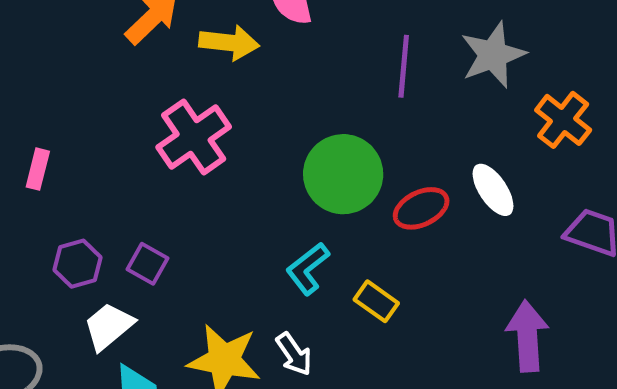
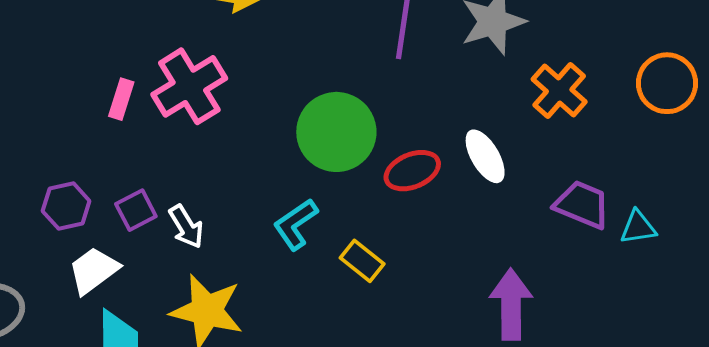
pink rectangle: (38, 169) -> (121, 99), moved
purple square: (148, 264) -> (136, 210), turned 30
white arrow: (294, 354) -> (186, 227), moved

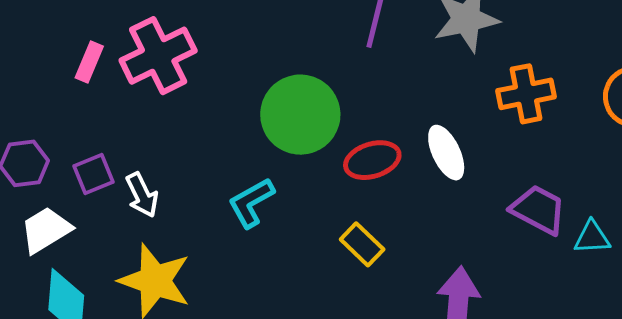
orange cross: (559, 90) -> (526, 94), turned 32
yellow rectangle: (362, 261) -> (362, 244), moved

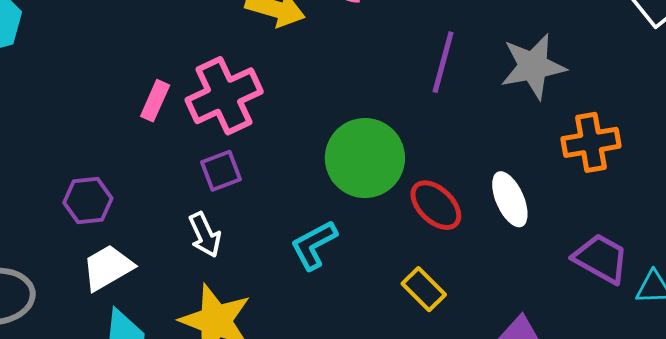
red ellipse: (372, 160) -> (436, 205), turned 60
purple square: (94, 174) -> (221, 171), moved

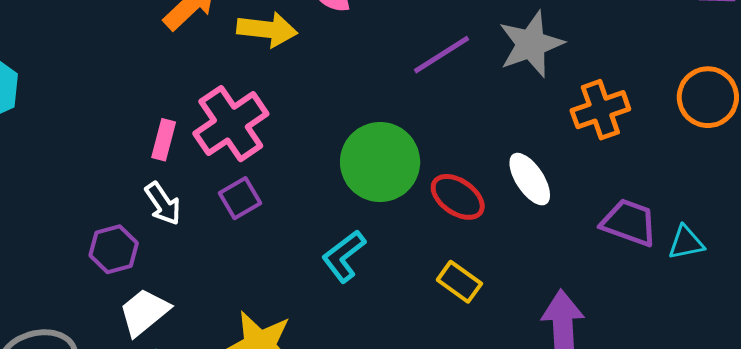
purple line: (443, 62) -> (441, 55), turned 52
white arrow: (205, 235) -> (163, 204), moved

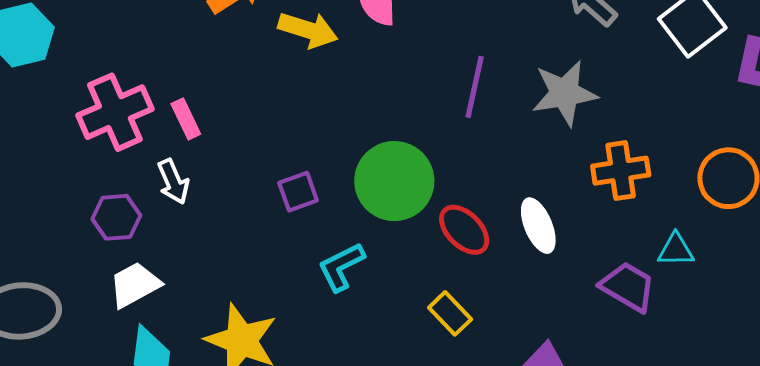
purple line: (441, 55) -> (475, 87), turned -56
pink cross: (231, 124) -> (115, 112), moved
pink rectangle: (164, 140) -> (186, 119), turned -51
purple square: (240, 198) -> (298, 192), moved
cyan triangle: (686, 243) -> (676, 250), moved

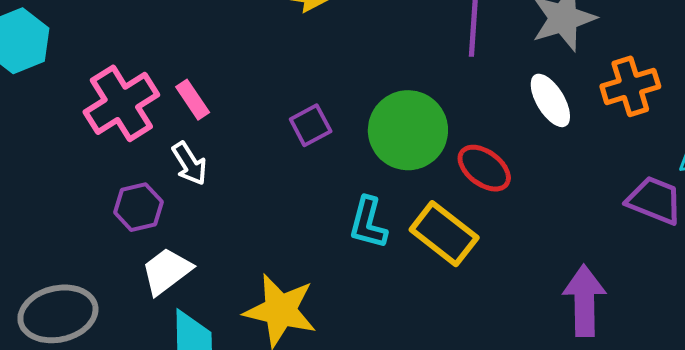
purple square: (298, 192) -> (311, 125), moved
white ellipse: (538, 226) -> (550, 100), moved
cyan L-shape: (341, 267) -> (368, 223), turned -40
yellow rectangle: (450, 313) -> (444, 234), moved, size x1.5

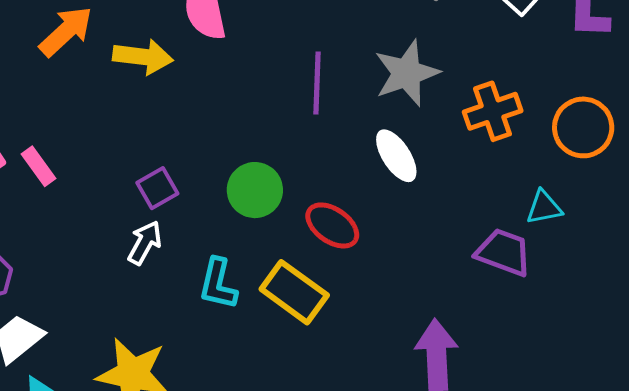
orange cross: (630, 86) -> (493, 111), moved
green circle: (408, 130) -> (255, 190), size x0.7
white arrow: (189, 164) -> (145, 243), moved, turned -117

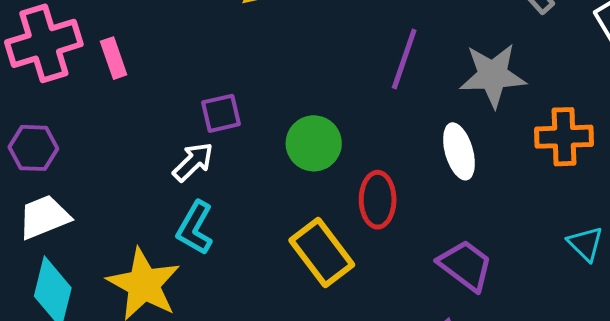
cyan triangle: (544, 207) -> (586, 244), turned 39
red ellipse: (332, 225) -> (378, 200), turned 38
purple trapezoid: (503, 252) -> (465, 265), moved
cyan L-shape: (218, 284) -> (195, 228), moved

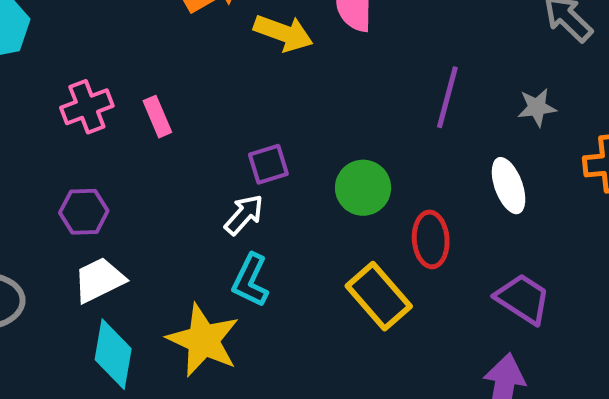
pink cross: (44, 43) -> (87, 107), size x0.7
gray star: (493, 75) -> (537, 107), size x0.6

